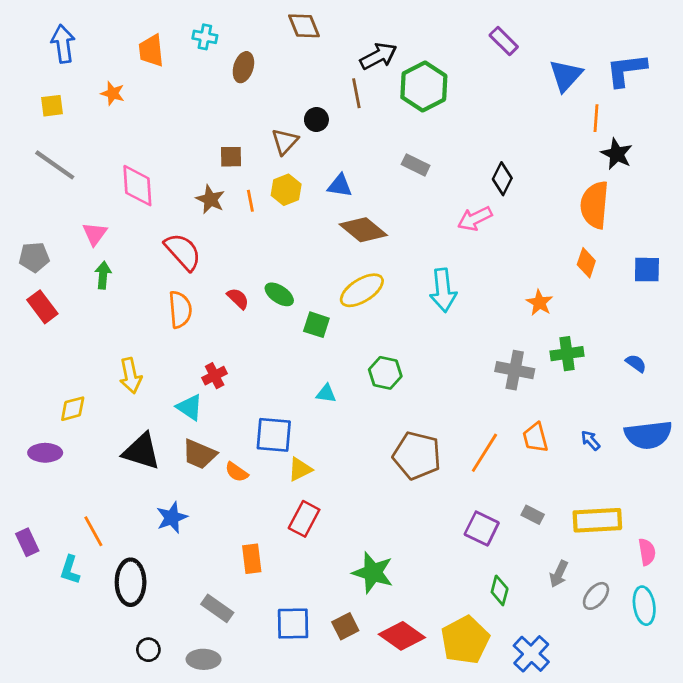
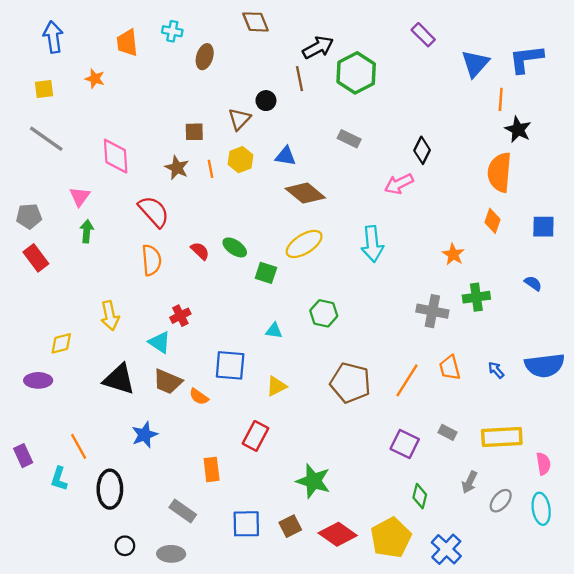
blue semicircle: (636, 363) -> (533, 283), moved
yellow triangle: (300, 469) -> (276, 386), moved

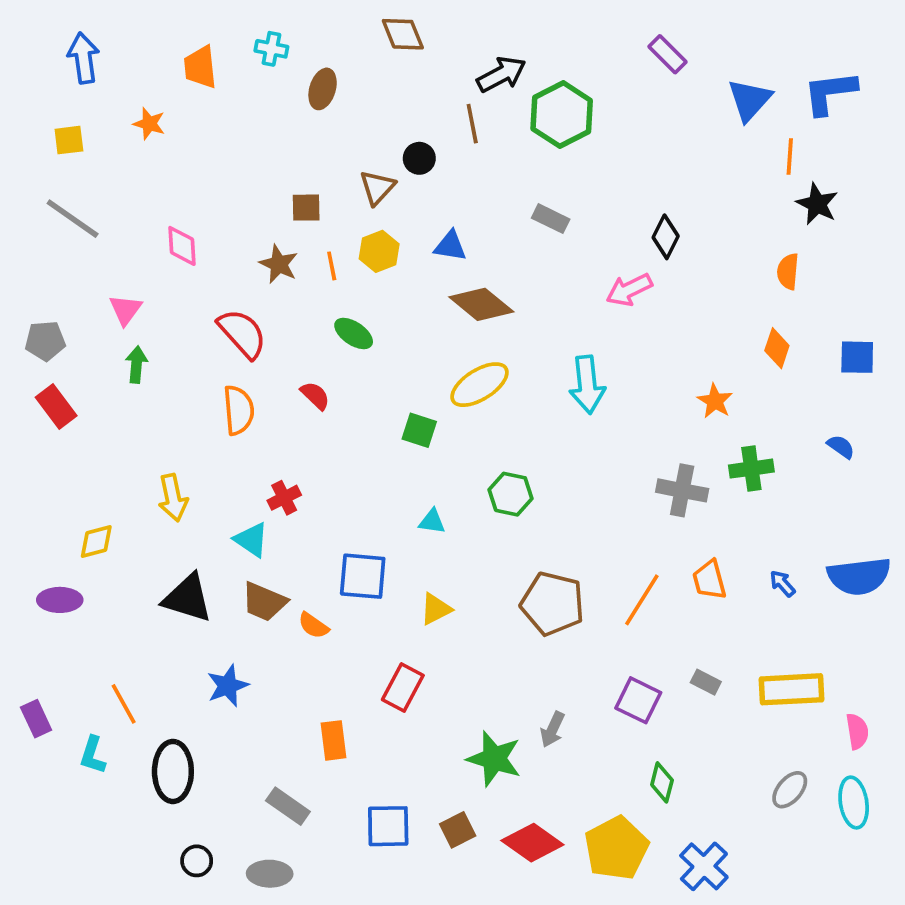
pink diamond: (116, 156) -> (182, 246), size x0.7
orange semicircle: (500, 172) -> (788, 271), size x0.6
green ellipse: (235, 247) -> (354, 333), moved
gray arrow: (469, 482) -> (552, 730), moved

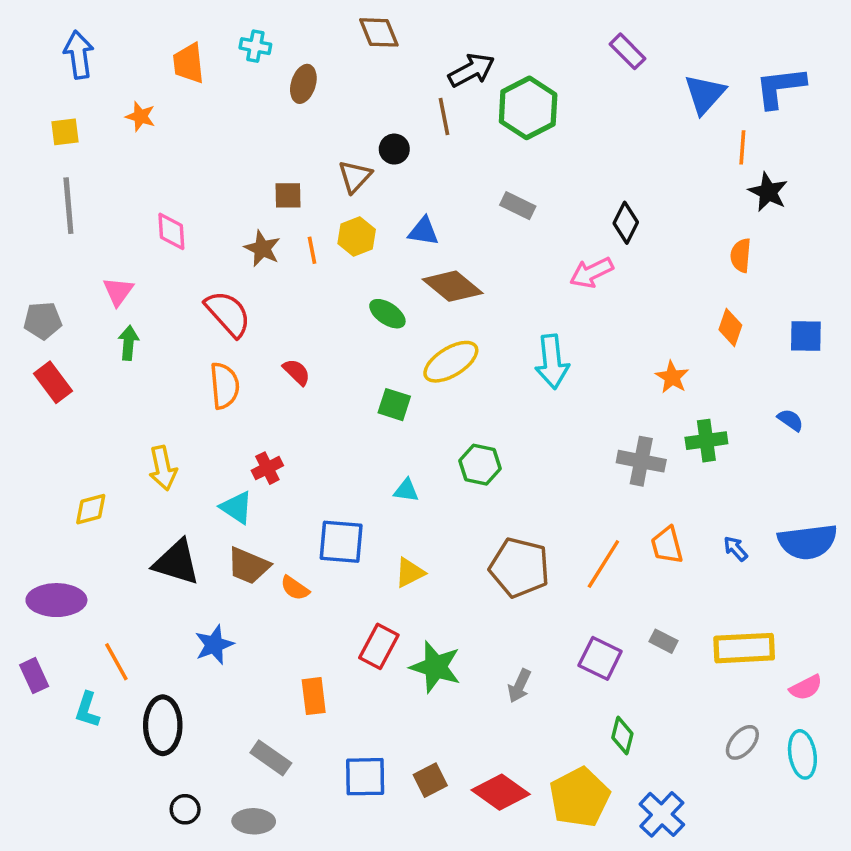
gray line: (73, 219) -> (68, 206), turned 50
green ellipse: (354, 333) -> (387, 314), moved
purple ellipse: (60, 600) -> (56, 600), moved, size x1.4
pink semicircle: (857, 731) -> (806, 688), turned 72
green star: (494, 759) -> (435, 667), moved

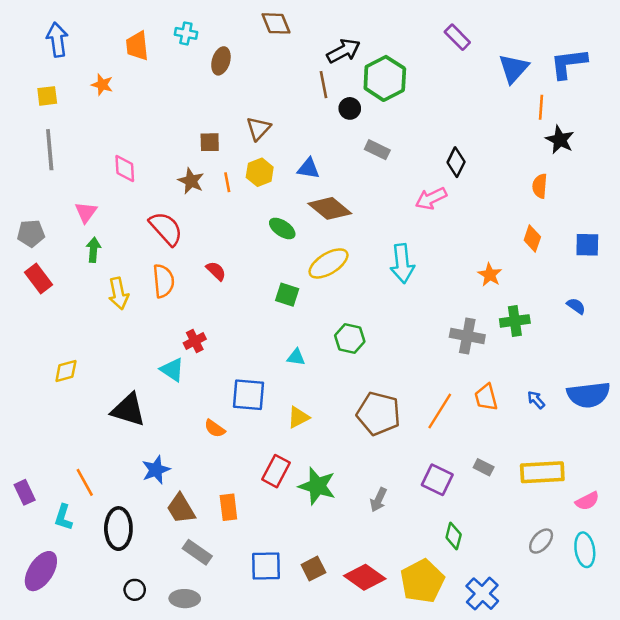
black circle: (394, 149) -> (350, 108), moved
yellow arrow: (163, 468) -> (118, 293), moved
brown trapezoid: (249, 566) -> (181, 509), moved, turned 36
purple ellipse: (56, 600) -> (41, 571), moved, turned -57

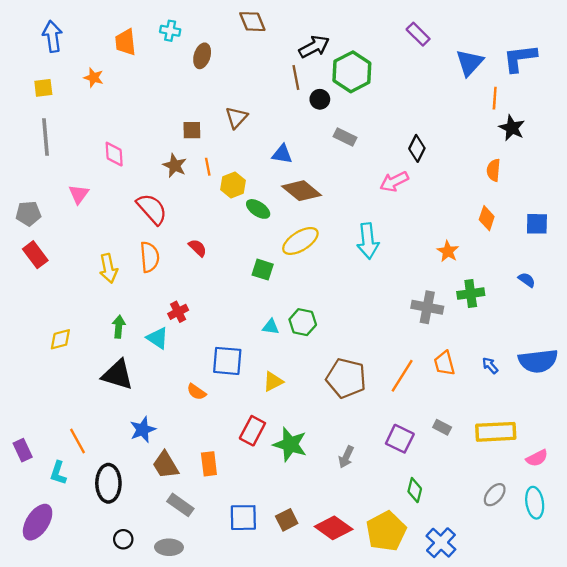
yellow hexagon: (260, 172) -> (233, 185), moved
green arrow: (93, 250) -> (119, 327), moved
green hexagon: (350, 338) -> (303, 322), moved

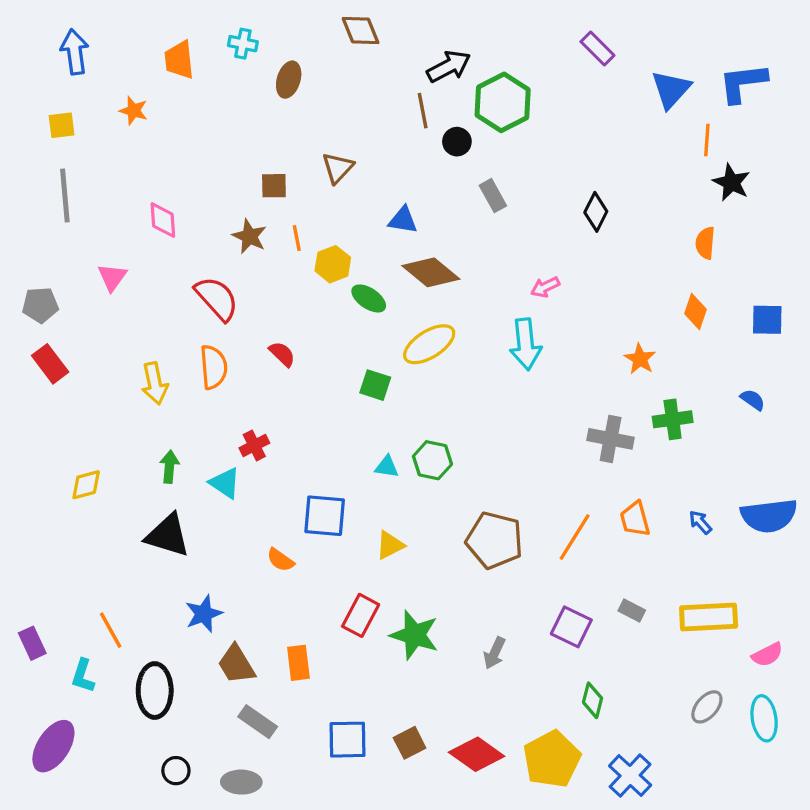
gray rectangle: (345, 137) -> (493, 196), turned 35
pink arrow: (394, 182) -> (545, 287), moved, size x0.7

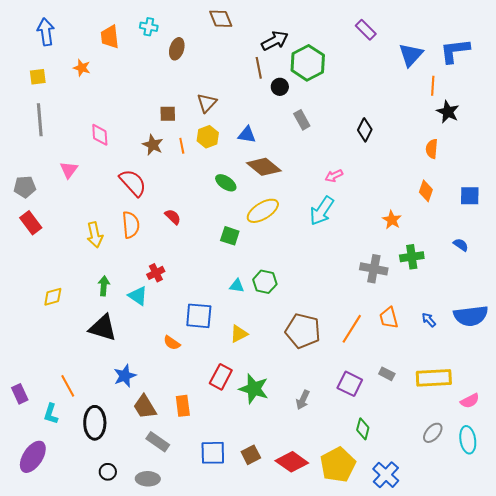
yellow hexagon: (333, 264) -> (208, 137), moved
cyan arrow: (526, 344) -> (322, 211), turned 40

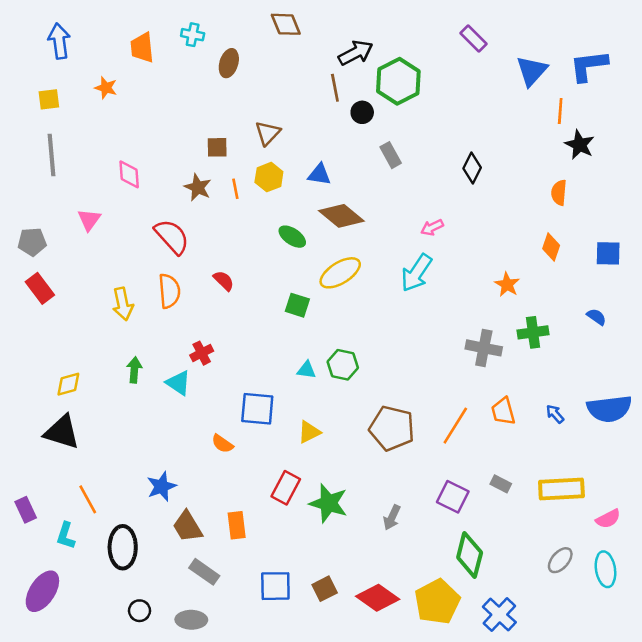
black triangle: (103, 328) -> (62, 432), moved
green diamond: (363, 429) -> (470, 555), size x1.6

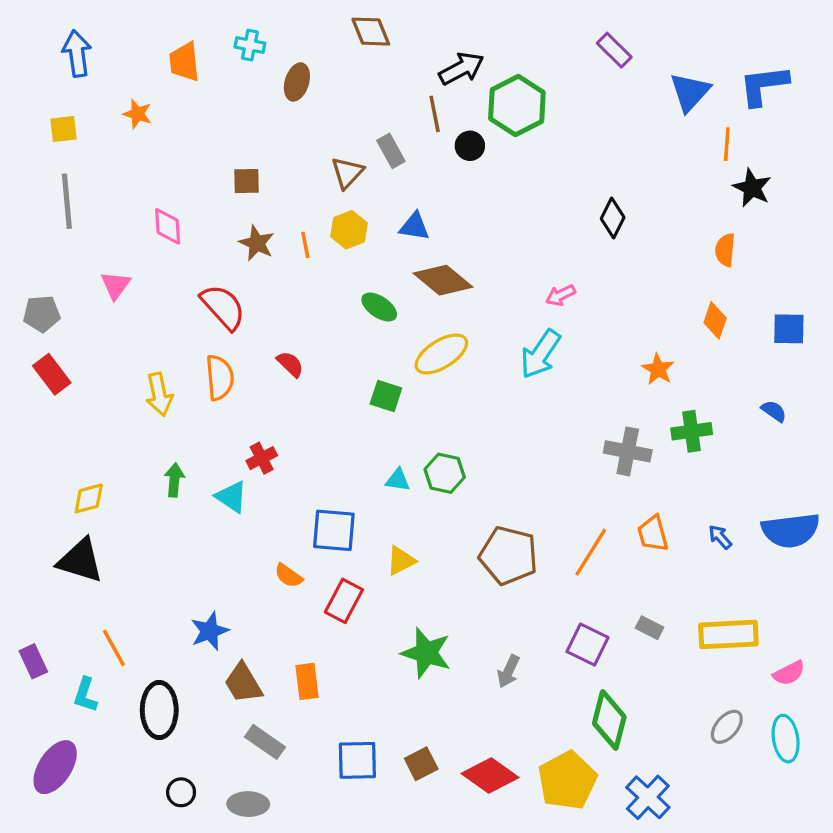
brown square: (217, 147) -> (247, 181), moved
gray rectangle: (391, 155) -> (391, 151), moved
red rectangle: (286, 488) -> (344, 601), moved

